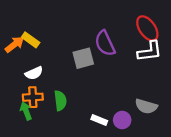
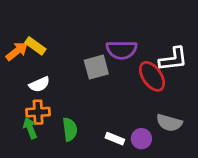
red ellipse: (147, 28) -> (152, 76), moved
purple semicircle: (105, 43) -> (122, 50), turned -65
green semicircle: (60, 101) -> (70, 129), moved

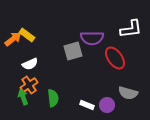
white L-shape: (173, 59) -> (131, 29), moved
orange cross: (38, 112) -> (29, 85), turned -30

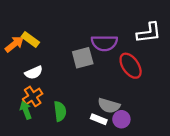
gray semicircle: (128, 93) -> (109, 106), moved

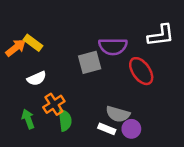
orange cross: (33, 96) -> (54, 104), moved

